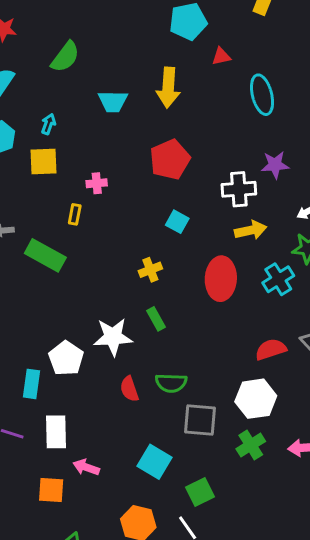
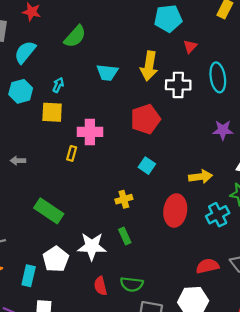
red triangle: (221, 56) -> (190, 46), turned -40
pink cross: (97, 183) -> (90, 132), size x1.6
white cross: (239, 189) -> (178, 85), moved
green rectangle: (45, 255) -> (49, 211), moved

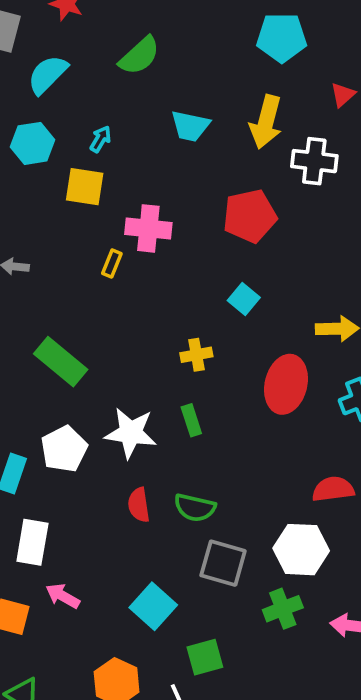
cyan pentagon: (168, 18) -> (282, 38), moved

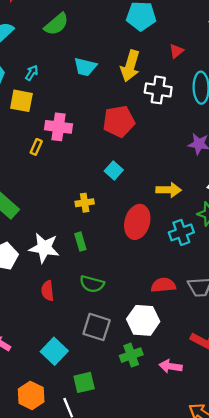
green semicircle: (195, 508) -> (92, 284), moved

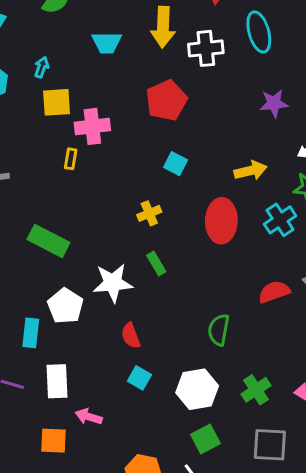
yellow square: (21, 101) -> (57, 102), moved
green semicircle: (92, 284) -> (219, 330), moved, turned 100
white hexagon: (143, 320) -> (197, 389), moved
gray square: (97, 327) -> (270, 445), moved
cyan square: (54, 351) -> (139, 378), moved, size x0.7

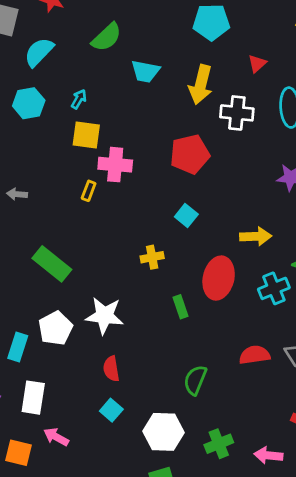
cyan trapezoid: (107, 43) -> (145, 71), moved
green rectangle: (156, 263) -> (180, 307), moved

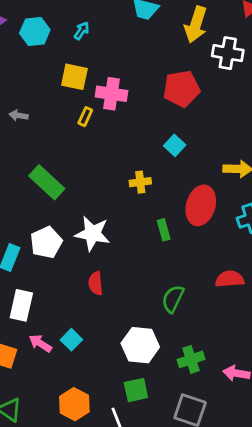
yellow square: (86, 135) -> (74, 77), moved
cyan square: (111, 410) -> (71, 340), moved

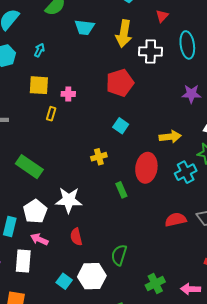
pink cross: (112, 94) -> (68, 94), size x0.6
green semicircle: (173, 299) -> (119, 255), moved
pink arrow: (40, 343) -> (39, 239), moved
white hexagon: (140, 345) -> (92, 276), moved

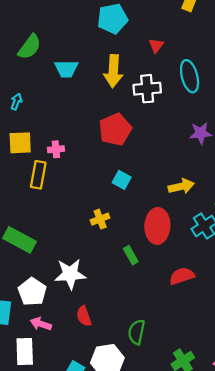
yellow rectangle: (51, 114) -> (38, 175), size x1.6
red semicircle: (176, 220) -> (182, 276), moved

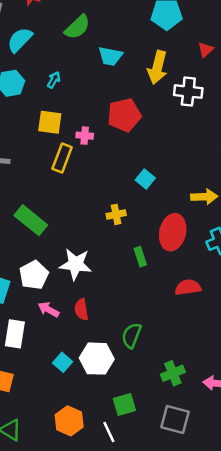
red pentagon: (115, 129) -> (124, 115), moved
pink arrow: (41, 324) -> (48, 310), moved

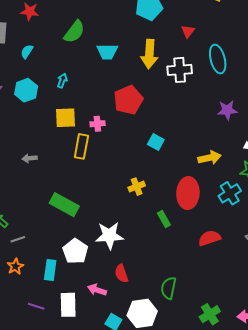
cyan semicircle: (20, 40) -> (27, 51), size x0.6
cyan square: (145, 179) -> (156, 142), moved
pink arrow: (48, 310) -> (97, 290), moved

